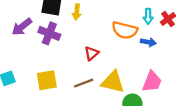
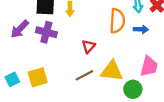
orange semicircle: (125, 30) -> (117, 21), turned -95
yellow square: (47, 80) -> (38, 77), moved

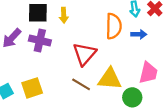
red triangle: (89, 46) -> (84, 54), size x1.6
brown line: (84, 75) -> (81, 84), turned 60

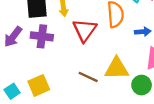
blue arrow: (139, 34) -> (143, 32), moved
red triangle: (84, 54) -> (85, 30), moved

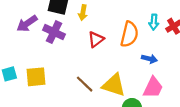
red triangle: (85, 30) -> (96, 39), size x0.7

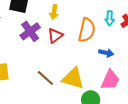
yellow arrow: (83, 13) -> (54, 12), moved
purple cross: (54, 32) -> (30, 31), moved, turned 30

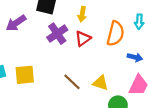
yellow triangle: (73, 78) -> (100, 83), size x0.7

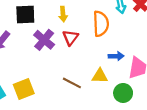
blue arrow: (135, 57) -> (116, 56), moved

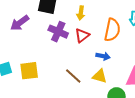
purple cross: (44, 40) -> (58, 32), turned -30
blue arrow: (116, 56) -> (103, 56), moved

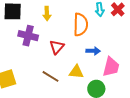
red triangle: (82, 35) -> (57, 47), moved
blue arrow: (103, 56) -> (93, 51), moved

